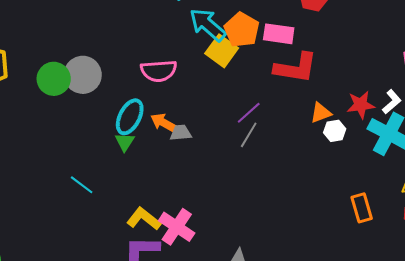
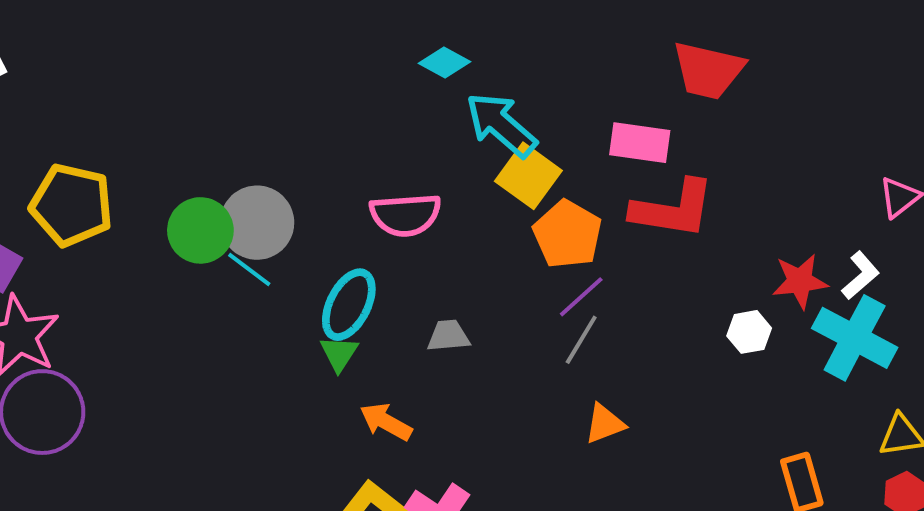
orange pentagon: (242, 30) -> (568, 234), moved
orange triangle: (321, 113) -> (605, 424), moved
orange arrow: (164, 123) -> (386, 422), moved
cyan line: (82, 185) -> (249, 269), moved

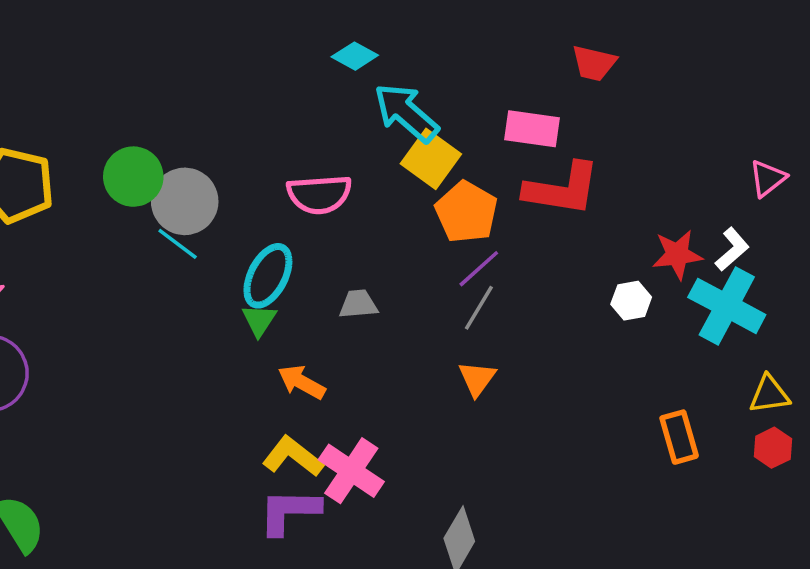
red trapezoid: (708, 70) -> (594, 63), size x0.7
green circle: (200, 230) -> (133, 177), moved
orange triangle: (605, 424) -> (477, 379), moved, turned -33

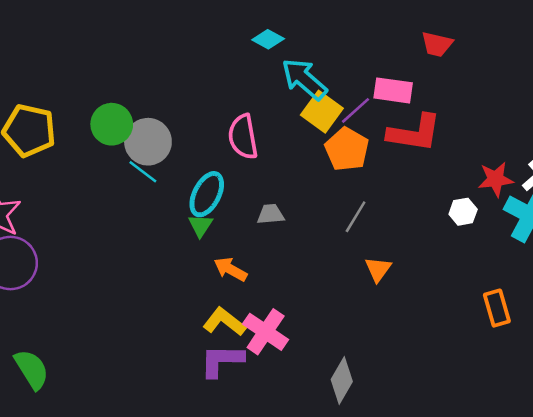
pink semicircle: (319, 194) -> (243, 137), turned 84
purple line: (479, 269) -> (356, 110), moved
orange triangle: (477, 379) -> (378, 269), moved

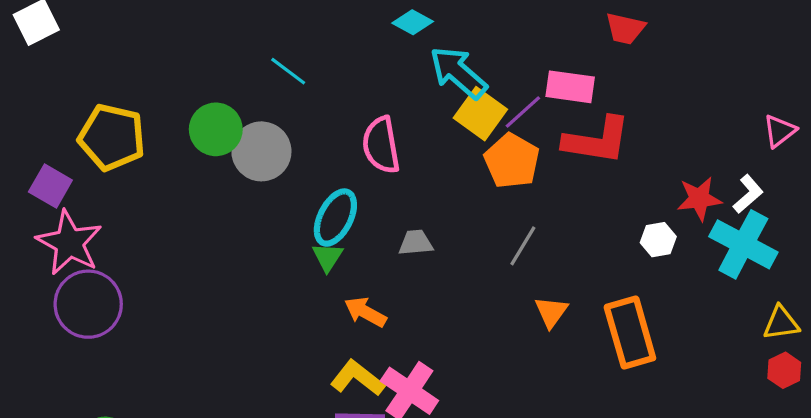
cyan line: (143, 172) -> (288, 71), moved
orange rectangle: (497, 308) -> (630, 332), moved, size x1.5

